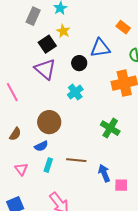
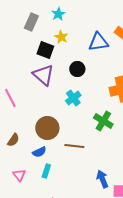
black square: (47, 44) -> (45, 50), turned -36
blue triangle: (100, 48) -> (98, 42), moved
green cross: (110, 128) -> (103, 121), moved
brown line: (76, 160) -> (74, 146), moved

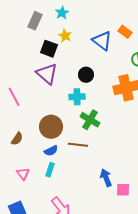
blue triangle: (98, 42) -> (102, 41), turned 45
black circle: (77, 69) -> (86, 75), moved
cyan cross: (73, 98) -> (77, 97), turned 35
green cross: (103, 121) -> (90, 120), moved
blue semicircle: (39, 152) -> (51, 151), moved

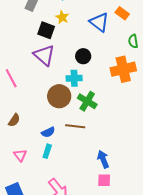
brown circle: (51, 127) -> (59, 96), moved
pink square: (123, 190) -> (104, 180), moved

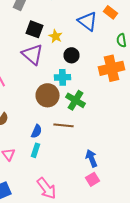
yellow star: (62, 17) -> (56, 36), moved
blue semicircle: (48, 132) -> (36, 131), turned -40
pink square: (104, 180) -> (92, 179), turned -32

